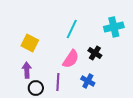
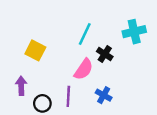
black cross: (95, 53) -> (105, 54), moved
purple arrow: (27, 70) -> (21, 86), moved

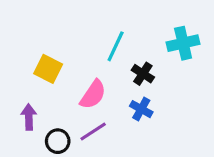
pink semicircle: (84, 69) -> (93, 95), moved
blue cross: (104, 95) -> (141, 109), moved
purple line: (68, 96) -> (93, 132), turned 54

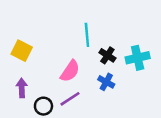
cyan cross: (183, 43) -> (138, 58), moved
cyan line: (116, 46) -> (87, 35), turned -30
yellow square: (48, 69) -> (22, 51), moved

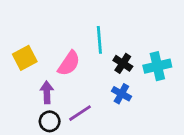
yellow square: (22, 51) -> (25, 58), turned 35
pink semicircle: (70, 71) -> (69, 63), moved
purple arrow: (22, 88) -> (47, 92), moved

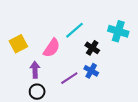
cyan line: (99, 40) -> (75, 30), turned 54
cyan cross: (157, 66) -> (118, 31), moved, turned 30
purple line: (80, 113) -> (69, 78), moved

